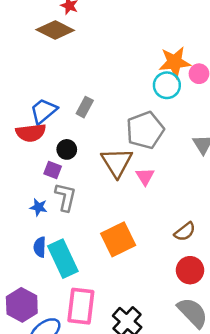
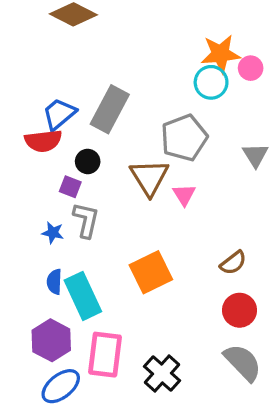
gray rectangle: (85, 107) -> (110, 109), size x1.8
purple hexagon: (22, 305) -> (51, 340), moved

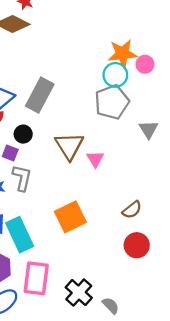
gray pentagon: (184, 138) -> (112, 102), moved
gray semicircle: (243, 362) -> (111, 306), moved, size x0.6

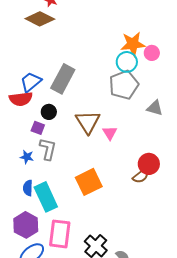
gray triangle: (149, 129) -> (155, 108), turned -42
red circle: (137, 245) -> (149, 164), moved

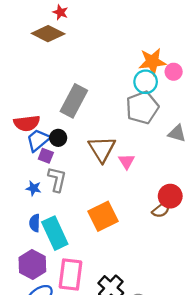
blue trapezoid: (31, 82) -> (38, 140), moved

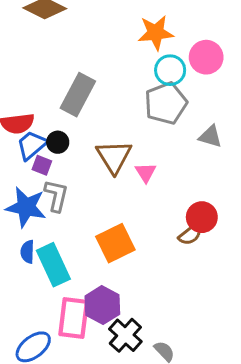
orange star: (152, 62) -> (156, 33), moved
pink circle: (174, 72) -> (206, 57), size x1.5
blue star: (34, 188) -> (26, 207), size x2.0
purple hexagon: (32, 264) -> (102, 305), moved

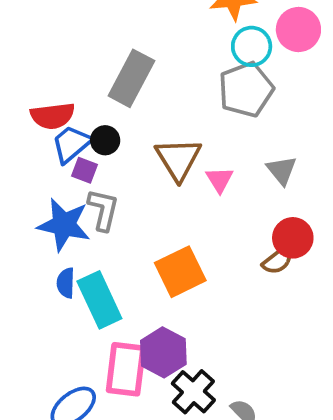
gray triangle: (210, 136) -> (282, 170), moved, turned 35

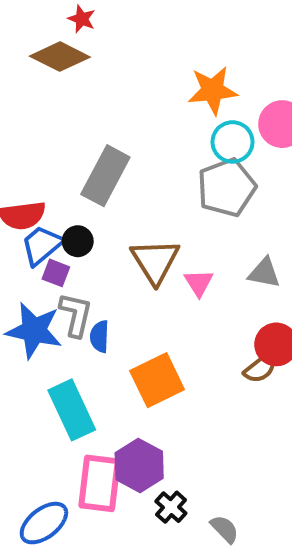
gray triangle: (282, 170) -> (264, 273), turned -40
blue semicircle: (66, 283) -> (100, 336), moved
black cross: (193, 392) -> (171, 507), size x0.7

